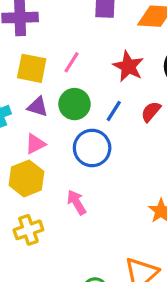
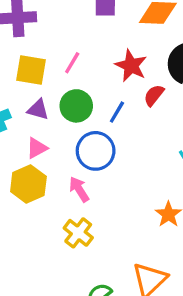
red semicircle: (151, 112) -> (154, 95), moved
pink arrow: (77, 202) -> (79, 189), moved
yellow cross: (28, 230) -> (78, 233), moved, turned -32

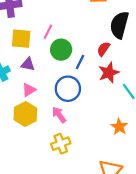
red star: (131, 66) -> (109, 73), moved, turned 30
green circle: (76, 106) -> (61, 50), moved
yellow cross: (78, 233) -> (61, 144), turned 36

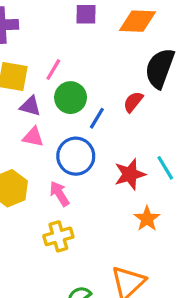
purple triangle: (28, 64) -> (30, 106), moved
red star: (109, 73) -> (130, 174), moved
pink triangle: (29, 90) -> (33, 137), moved, turned 40

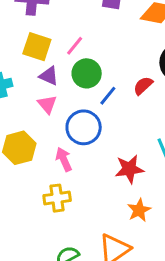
pink triangle: (33, 137) -> (47, 104), turned 30
red star: (130, 174) -> (129, 169), moved
orange star: (147, 219) -> (139, 210), moved

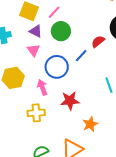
blue line: (108, 96) -> (81, 56), moved
red star: (129, 169) -> (70, 101), moved

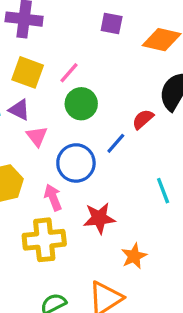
purple triangle: (36, 31) -> (19, 110), moved
yellow cross: (36, 113) -> (44, 240), size x1.4

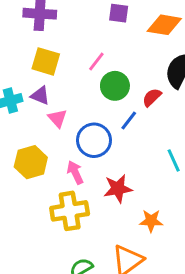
pink line: (69, 73) -> (96, 61), moved
green circle: (81, 104) -> (115, 86), moved
orange star: (134, 256) -> (151, 221), turned 30

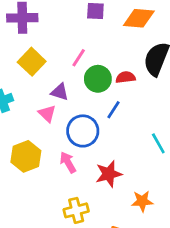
yellow square: (46, 61) -> (32, 62), turned 32
purple triangle: (40, 96) -> (60, 92), moved
red semicircle: (152, 97) -> (126, 77), moved, turned 42
yellow cross: (70, 211) -> (76, 210), moved, size x0.7

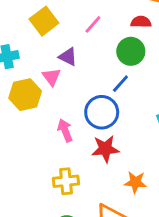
red semicircle: (126, 77) -> (141, 22), moved
green circle: (98, 79) -> (131, 51), moved
blue circle: (83, 131) -> (102, 112), moved
yellow hexagon: (26, 156) -> (25, 95), moved

